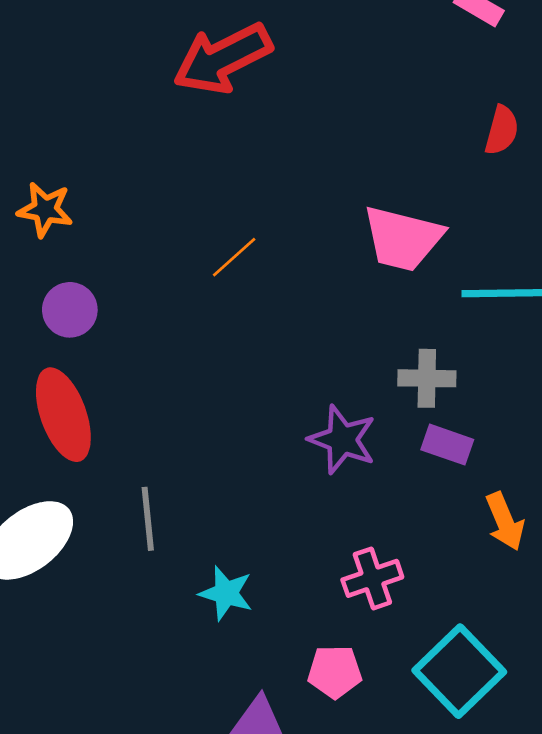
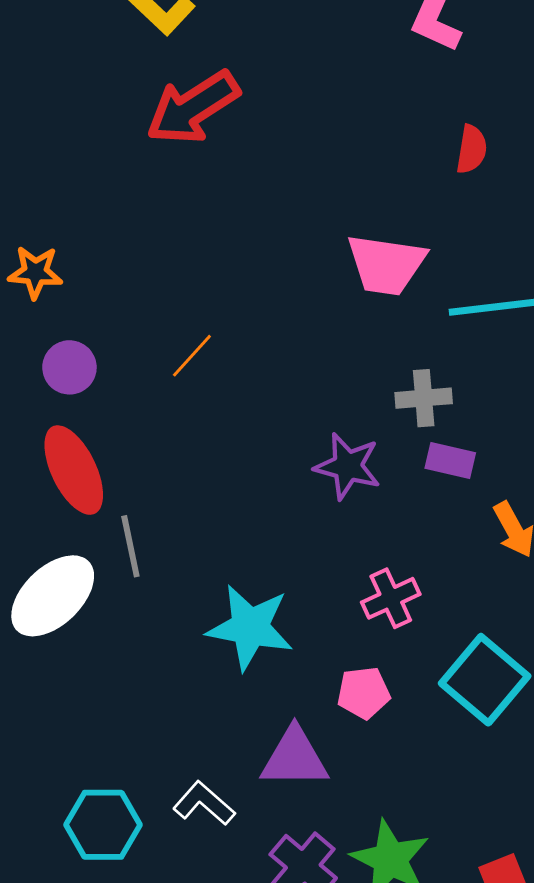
orange line: (234, 257) -> (192, 356), moved
gray line: (148, 519) -> (130, 546), moved
cyan star: (226, 593) -> (250, 627), size x1.6

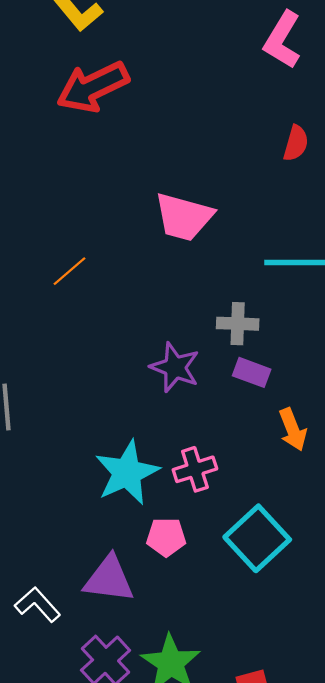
pink trapezoid: (386, 265) -> (184, 217), moved
cyan star: (250, 627) -> (127, 473), moved, turned 30

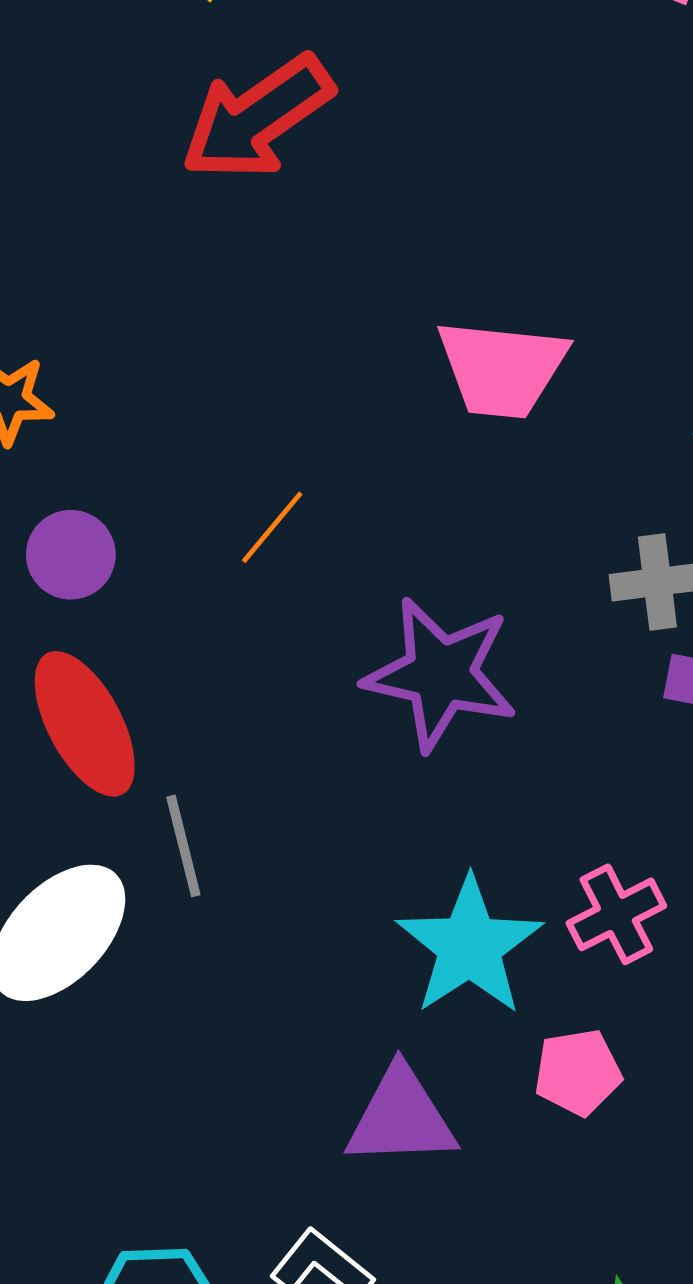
purple star: (175, 367) -> (441, 674), moved, size x1.4
purple triangle: (109, 579) -> (401, 1117), moved

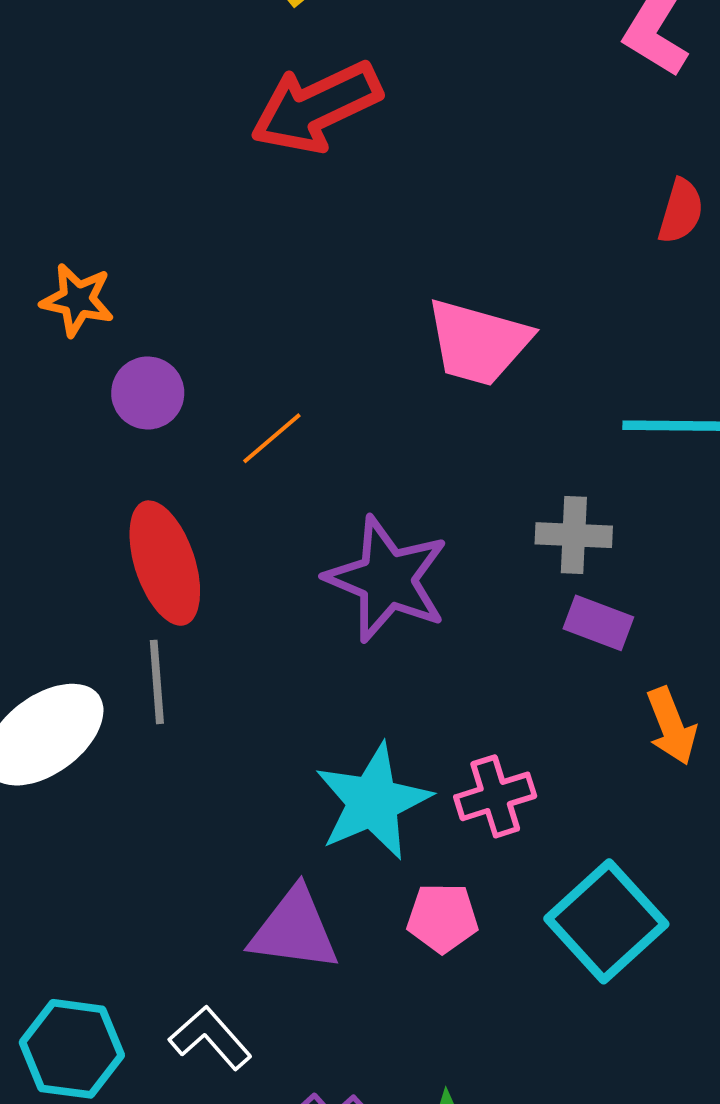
purple circle: (71, 555) -> (148, 393), moved
red ellipse: (85, 724) -> (165, 563), moved

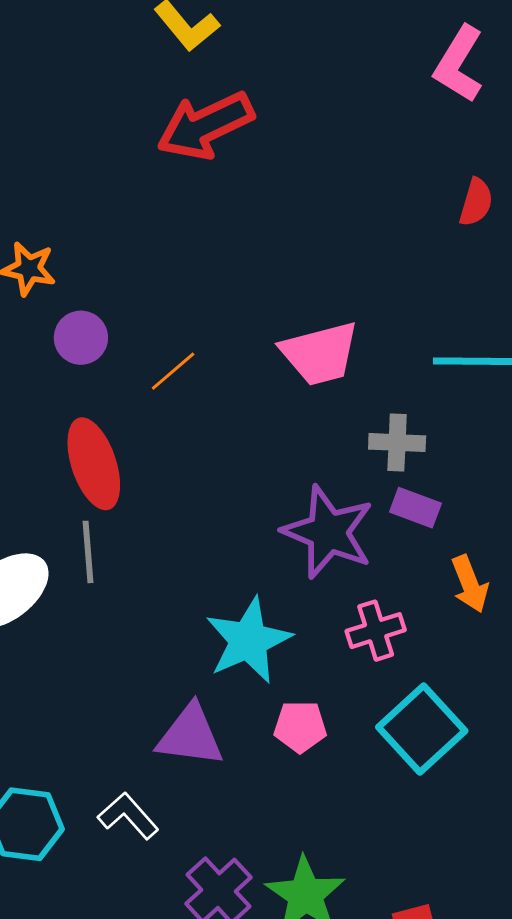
pink trapezoid: (478, 342) -> (320, 353), moved, turned -30
purple star: (387, 579) -> (328, 532), moved
pink cross: (495, 796) -> (376, 631), moved

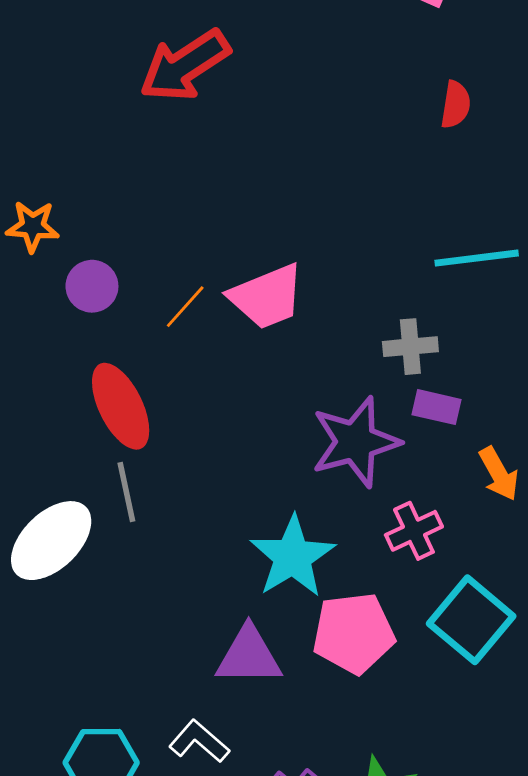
pink trapezoid: (320, 353) -> (267, 297), moved
purple star: (328, 532) -> (355, 442), turned -30
pink pentagon: (300, 727) -> (354, 633), size x1.6

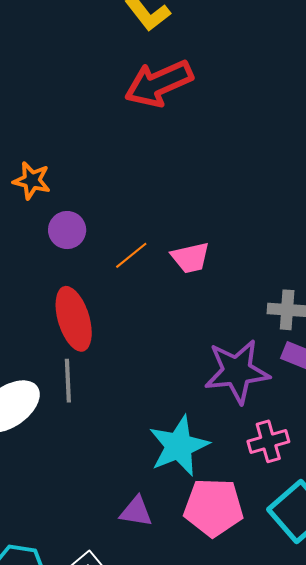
pink trapezoid: (267, 297) -> (190, 258), size x0.7
purple triangle: (249, 656) -> (136, 512), size x0.7

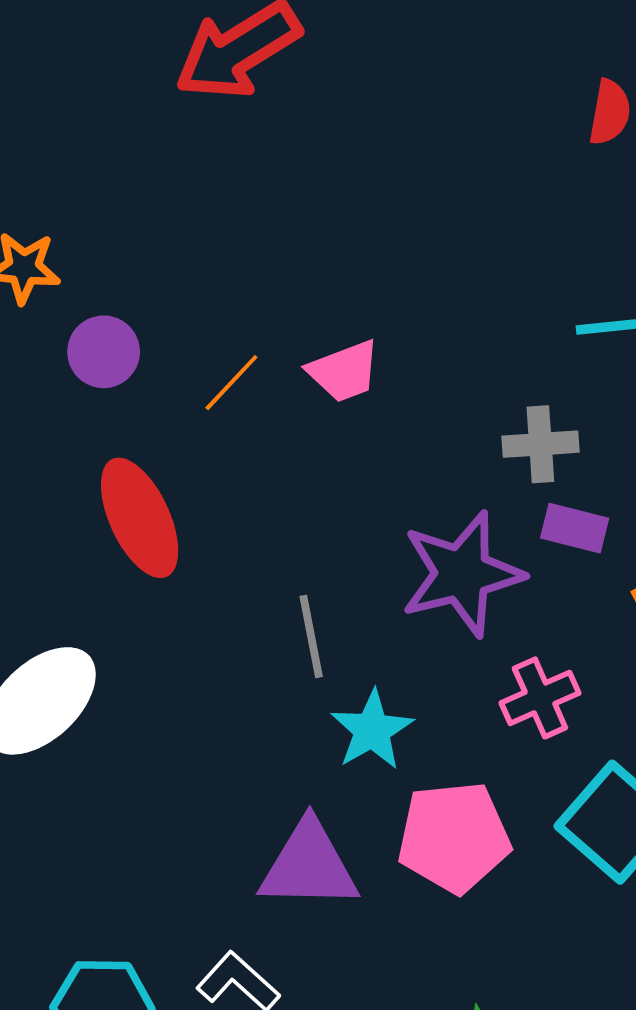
gray line: (68, 381) -> (311, 636), moved
cyan star: (179, 446) -> (372, 730), size x0.7
purple triangle: (136, 512) -> (309, 865), size x1.6

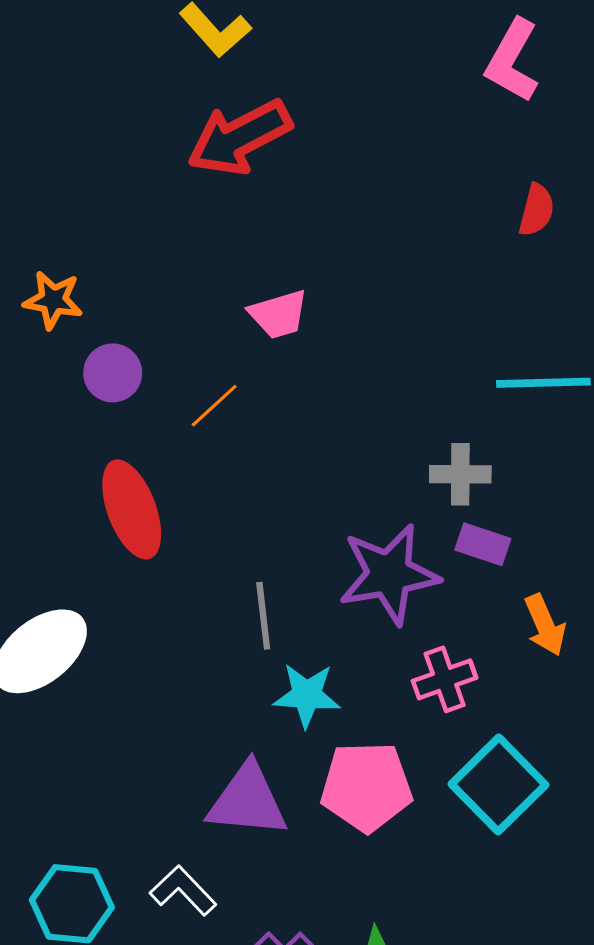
pink trapezoid: (344, 371) -> (279, 314), moved
cyan star: (372, 730) -> (307, 695), turned 30

